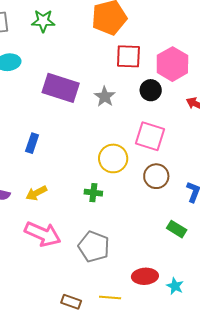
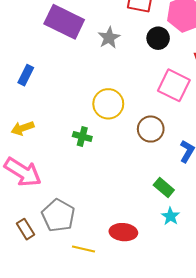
pink square: (150, 136) -> (174, 85), moved
gray pentagon: (94, 247) -> (58, 215), moved
cyan star: (175, 286) -> (170, 216), moved
brown rectangle: (71, 302) -> (25, 229), moved, turned 30

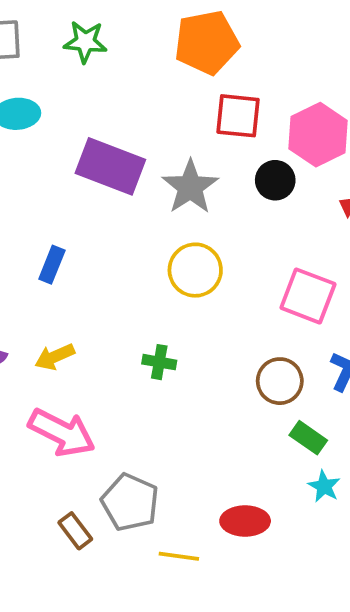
gray star: (109, 38) -> (190, 187), size x1.4
pink square: (174, 85) -> (308, 296), moved
yellow circle: (108, 104) -> (195, 270), moved
brown circle: (151, 129) -> (280, 381), moved

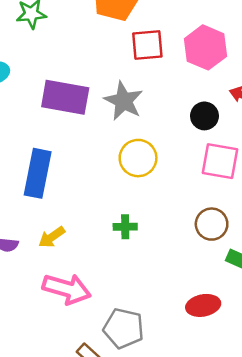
black circle: (275, 180) -> (204, 116), moved
blue rectangle: (52, 265) -> (38, 173), size x1.8
red ellipse: (245, 521) -> (203, 305), moved

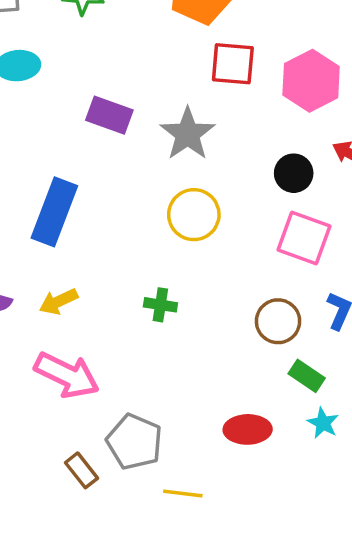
purple rectangle: (65, 97) -> (109, 115), size x0.7

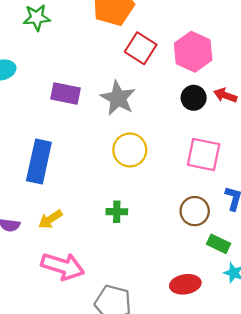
red square: (233, 64) -> (141, 48), turned 36
black circle: (294, 173) -> (194, 98), moved

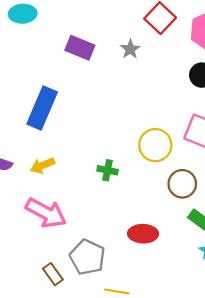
gray star: (118, 98) -> (130, 49), moved, size x0.6
yellow circle: (130, 150) -> (155, 145), moved
red ellipse: (185, 284) -> (143, 234), moved

